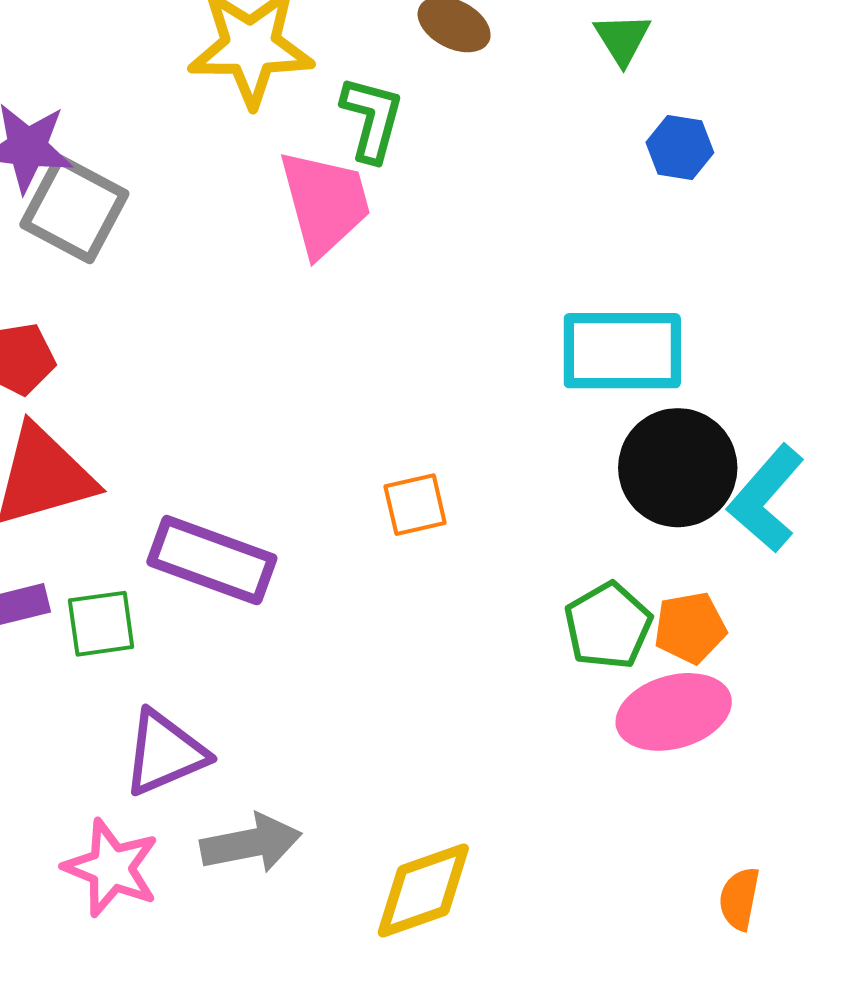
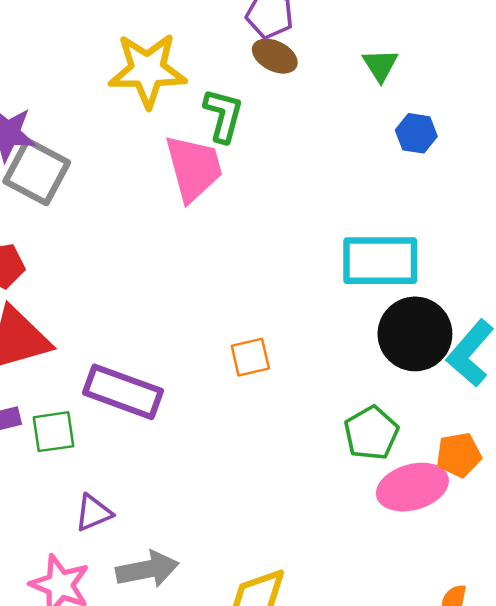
orange pentagon: (690, 628) -> (459, 455), moved
purple triangle: (165, 753) -> (93, 513), size x0.7

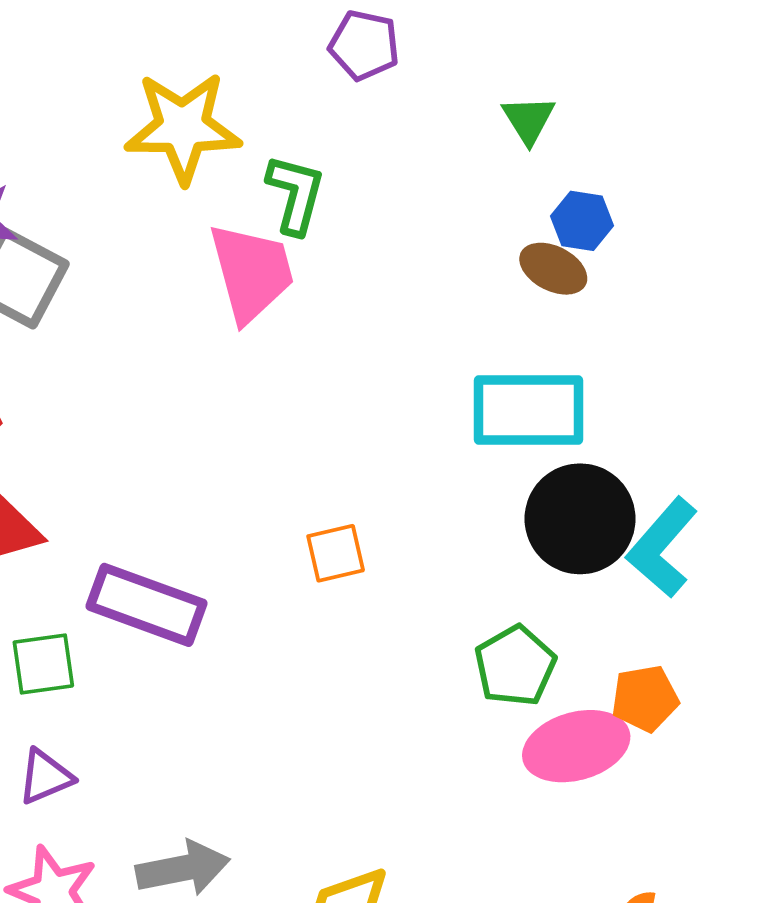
brown ellipse: (275, 56) -> (553, 269), moved
purple triangle: (93, 513) -> (45, 777), moved

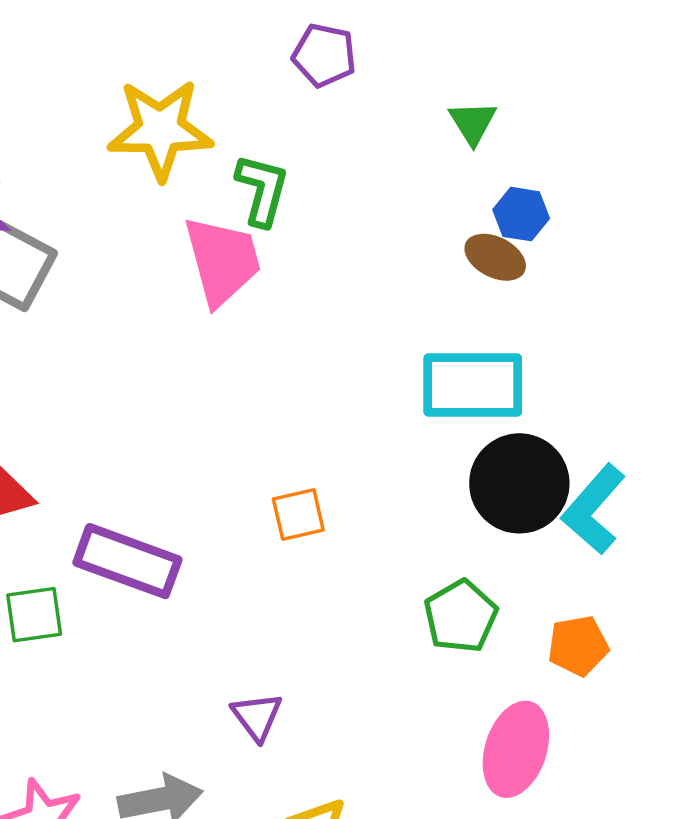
pink ellipse: (576, 746) -> (516, 749), moved, turned -56
purple triangle: (45, 777) -> (257, 716), moved, turned -44

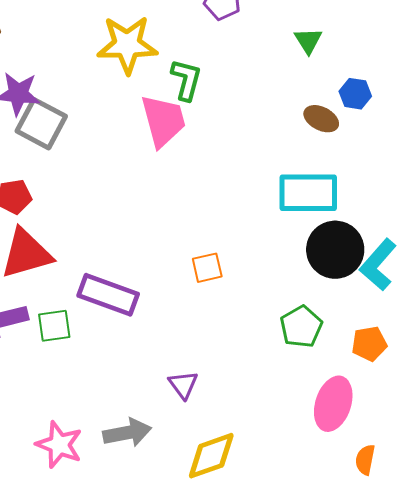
blue hexagon: (521, 214) -> (355, 94), moved

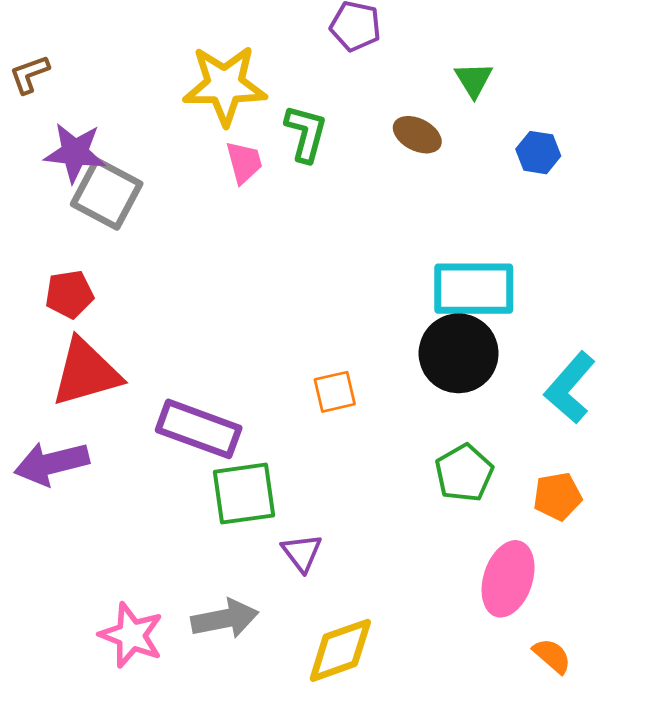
brown ellipse: (321, 119) -> (417, 135), moved
pink trapezoid: (163, 121) -> (244, 162), moved, size x0.6
black circle: (335, 250) -> (459, 353), moved
green square: (54, 326) -> (244, 494), moved, size x1.4
orange semicircle: (365, 460) -> (552, 656), turned 120

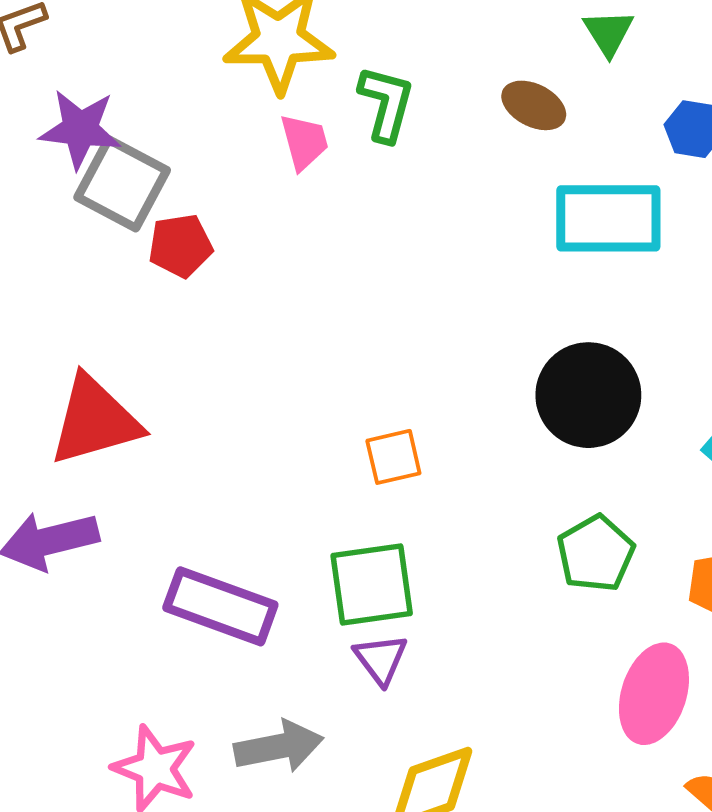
cyan rectangle: (474, 289) -> (608, 218), moved
red pentagon: (69, 294) -> (180, 246), moved
orange square: (335, 392) -> (393, 457), moved
purple rectangle: (199, 429) -> (220, 606), moved
green square: (244, 494) -> (372, 584), moved

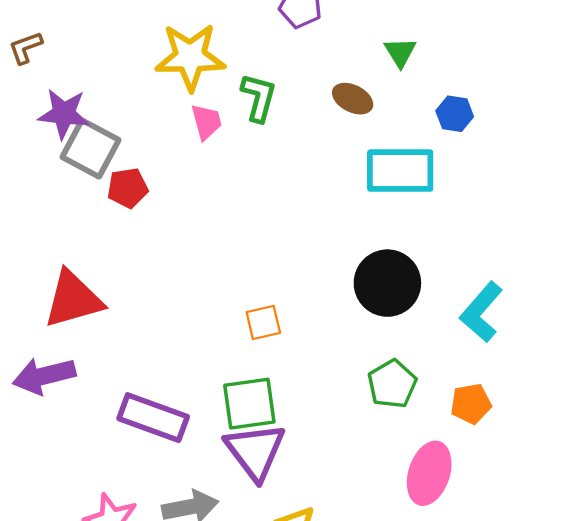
purple triangle: (381, 659) -> (255, 451), size x1.8

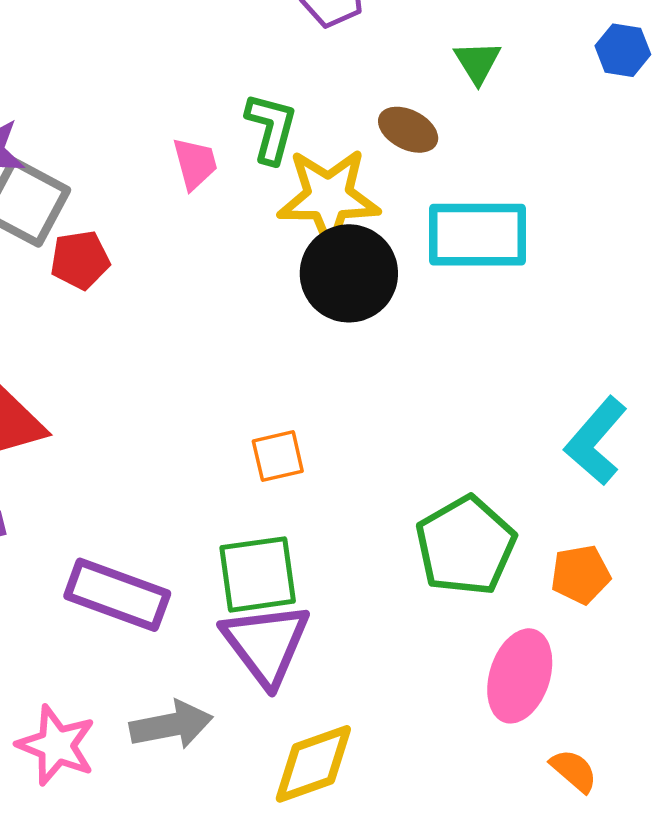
yellow star: (190, 57) -> (329, 197), moved
blue hexagon: (455, 114) -> (623, 50), moved
black circle: (387, 283) -> (349, 273), moved
green pentagon: (392, 384) -> (466, 546), size x1.4

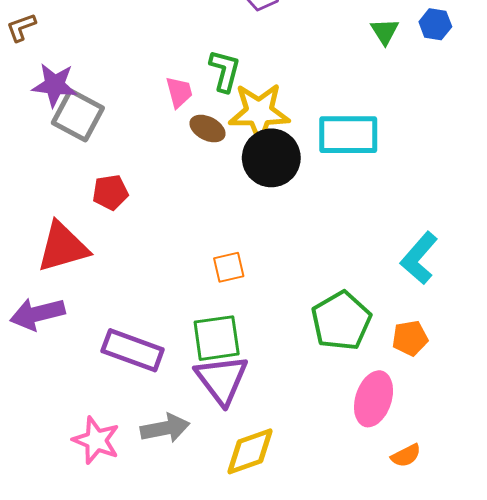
green triangle: (477, 62) -> (385, 31), moved
brown ellipse: (408, 130) -> (207, 129), moved
red pentagon: (80, 260) -> (110, 192), moved
orange semicircle: (574, 771) -> (406, 456), turned 112

